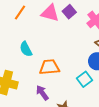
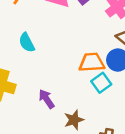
orange trapezoid: (49, 67) -> (92, 62), moved

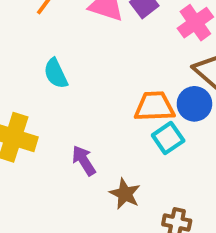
brown star: (74, 120) -> (125, 194), turned -30

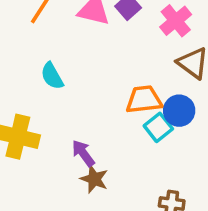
blue circle: (194, 104) -> (179, 111), moved
brown star: (125, 194) -> (94, 179), moved

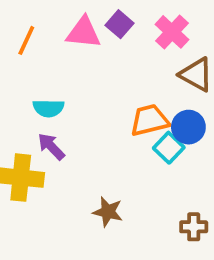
cyan semicircle: (52, 76) -> (48, 108), turned -52
purple arrow: (83, 153) -> (51, 147), moved

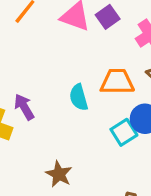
cyan semicircle: (48, 108) -> (79, 97), moved, turned 60
orange trapezoid: (149, 120) -> (117, 82), moved

